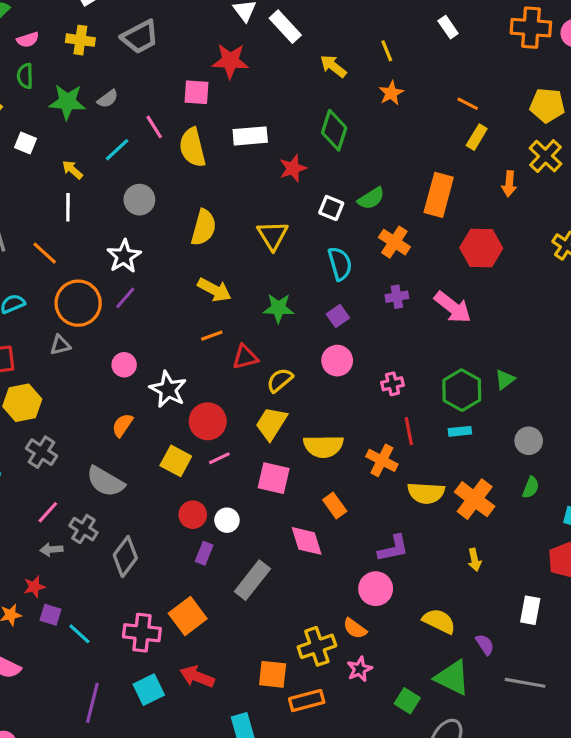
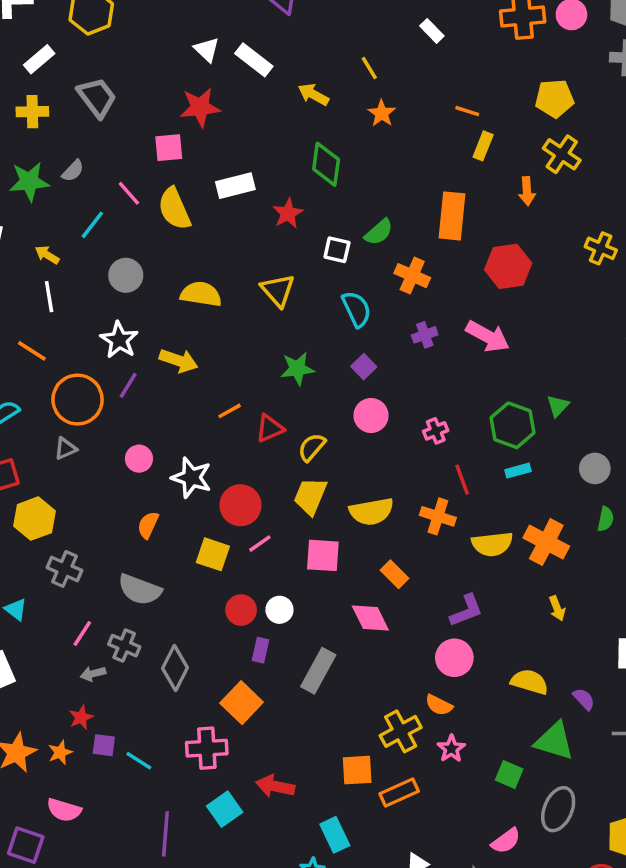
gray trapezoid: (140, 37) -> (97, 97), turned -90
yellow semicircle: (204, 227) -> (201, 294), turned -87
yellow arrow: (214, 290) -> (179, 361), moved
orange square: (188, 616) -> (242, 703), moved

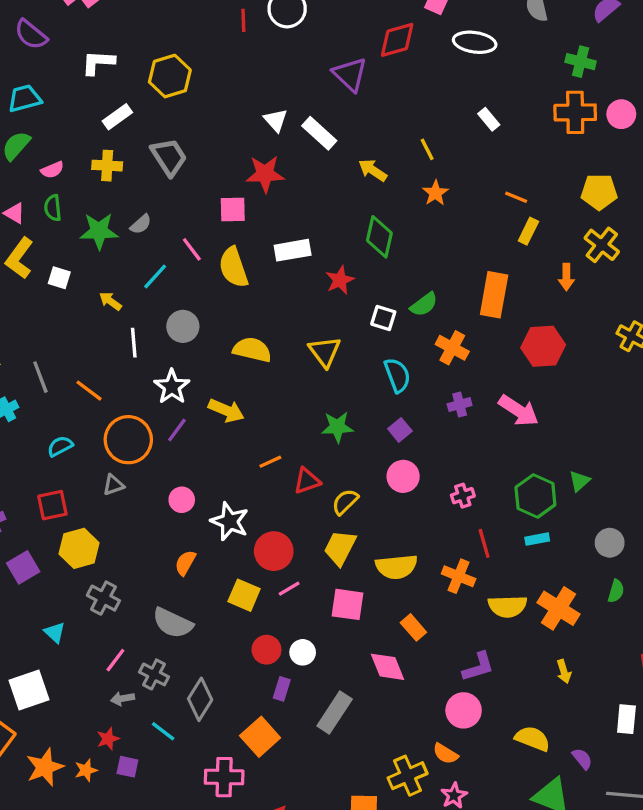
white line: (49, 297) -> (134, 343), moved
cyan line: (139, 761) -> (163, 731), moved

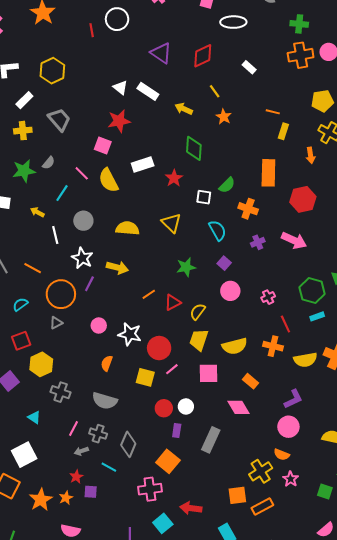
red diamond: (397, 40) -> (203, 56), moved
pink square: (233, 209) -> (103, 145), turned 30

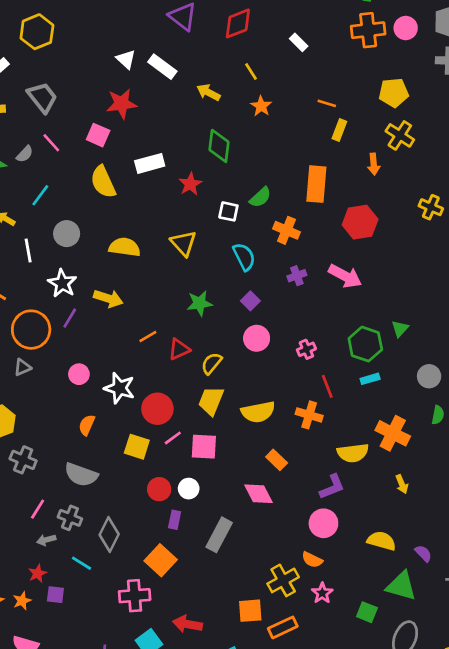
pink line: (82, 173) -> (51, 143), moved
yellow semicircle: (305, 360) -> (353, 453), moved
pink square: (209, 373) -> (204, 447), moved

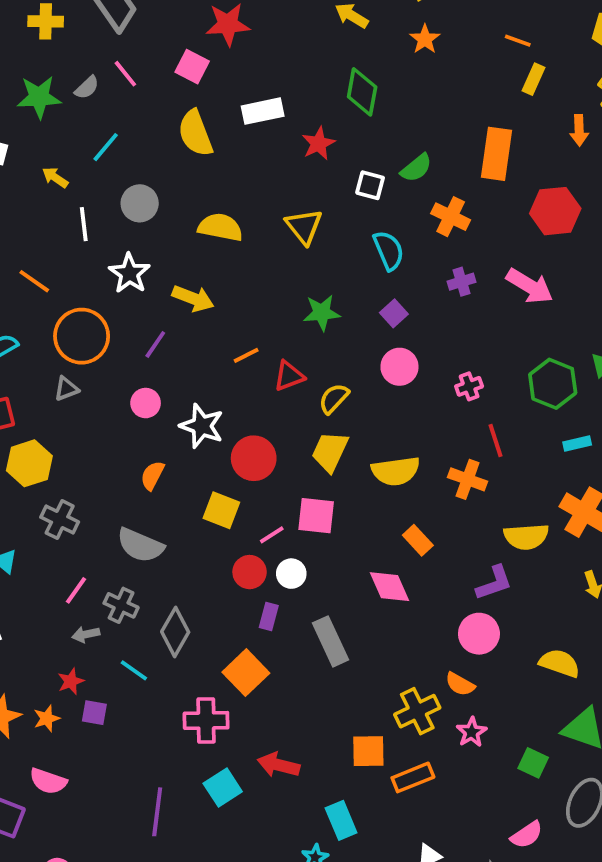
purple line: (70, 318) -> (155, 344), moved
cyan rectangle: (370, 379) -> (577, 444), moved
pink line: (173, 438) -> (272, 535), moved
gray rectangle: (219, 535) -> (331, 641), turned -56

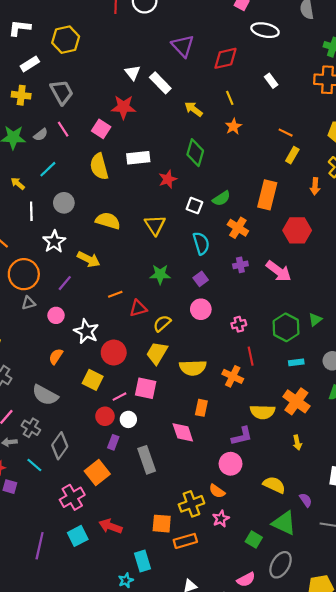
gray triangle: (66, 389) -> (28, 303), moved
orange rectangle: (418, 540) -> (201, 408), turned 49
pink cross: (206, 720) -> (72, 497), turned -35

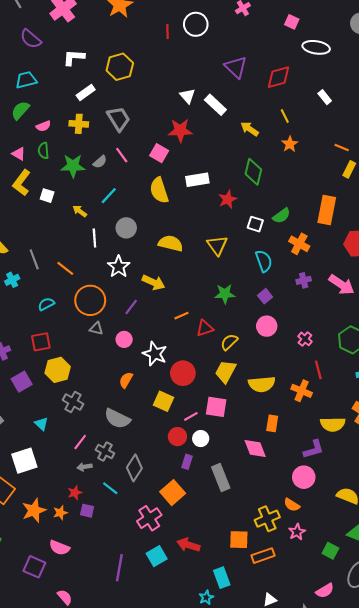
gray triangle: (28, 303) -> (96, 329), turned 32
pink cross: (239, 324) -> (305, 339), turned -32

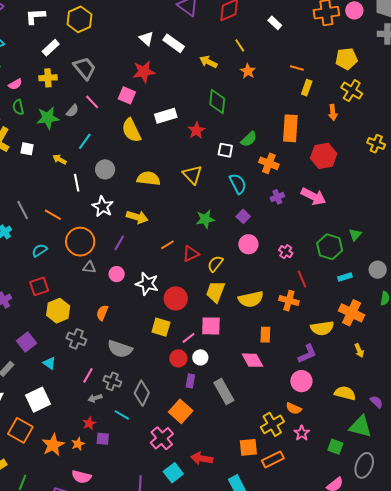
orange semicircle: (126, 380) -> (102, 313), moved
purple square: (22, 382) -> (26, 342), moved

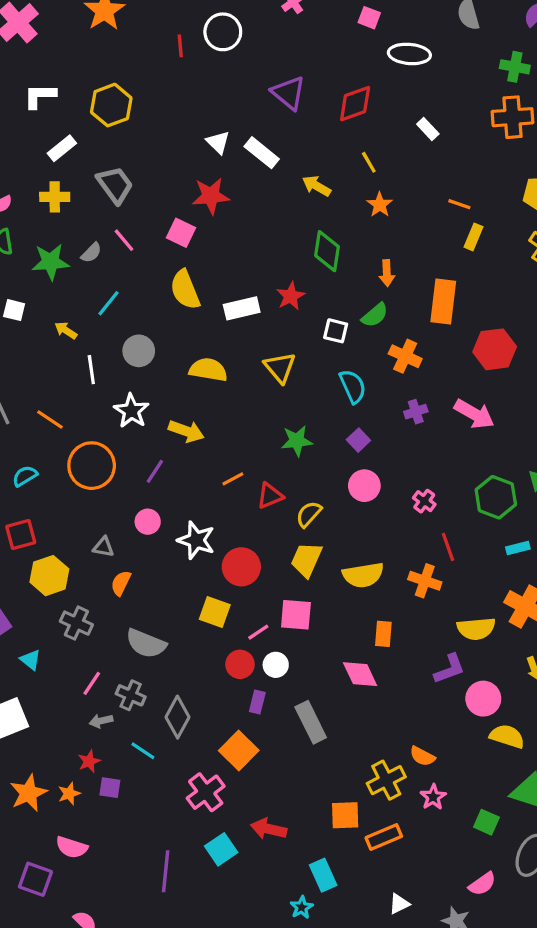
orange arrow: (333, 112) -> (387, 273), moved
white rectangle: (166, 116) -> (242, 308), moved
gray triangle: (89, 267) -> (103, 547), moved
pink circle: (301, 381) -> (483, 699), moved

